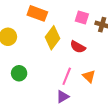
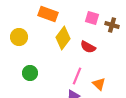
orange triangle: (89, 76) -> (99, 84), moved

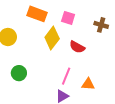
pink square: (92, 18) -> (68, 18), moved
orange triangle: (99, 84) -> (88, 84), turned -40

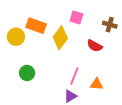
orange rectangle: (37, 14) -> (36, 26), moved
red semicircle: (77, 47) -> (95, 46), moved

